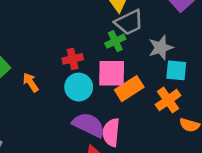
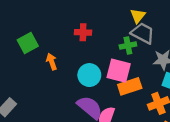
gray trapezoid: (129, 22) -> (143, 33), turned -140
red cross: (73, 59) -> (83, 32), moved

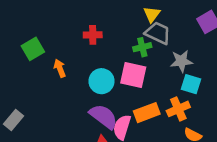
orange rectangle: (130, 86) -> (147, 113), moved

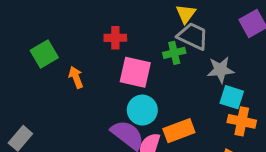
pink square: (133, 75) -> (135, 72), moved
cyan circle: (102, 81) -> (142, 110), moved
orange cross: (178, 109) -> (242, 121), moved, turned 35

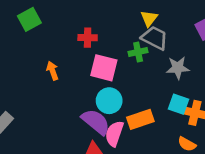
green square: (44, 54) -> (29, 19), moved
cyan square: (232, 97) -> (179, 104), moved

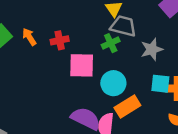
orange arrow: (52, 71) -> (29, 37), moved
cyan circle: (109, 101) -> (113, 83), moved

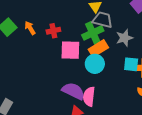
green cross: (111, 43) -> (93, 33), size x1.5
orange rectangle: (127, 107) -> (98, 48), moved

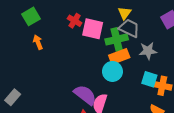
orange arrow: (30, 28) -> (38, 42), moved
red cross: (53, 31) -> (75, 21), moved, turned 32
pink square: (70, 50) -> (93, 29), moved

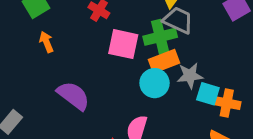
pink square: (93, 29) -> (123, 44), moved
gray star: (148, 51) -> (190, 76), moved
purple semicircle: (85, 95) -> (73, 96), moved

